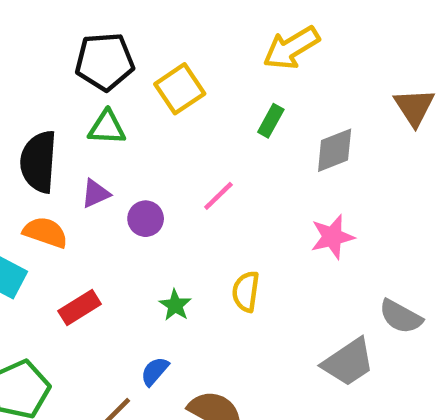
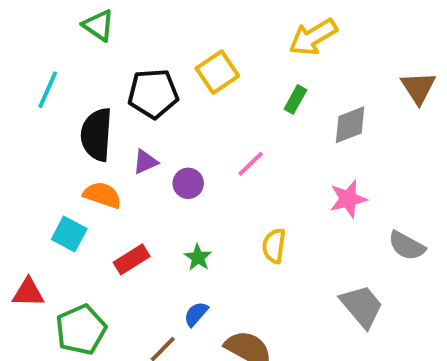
black pentagon: (105, 61) -> (153, 94), moved
green triangle: (107, 128) -> (98, 25), moved, turned 32
green star: (175, 305) -> (198, 257), moved
gray semicircle: (401, 317) -> (407, 246), moved
gray trapezoid: (348, 362) -> (362, 306), turned -96

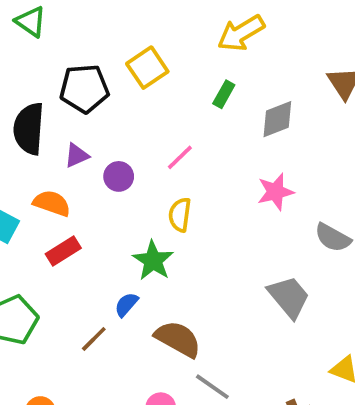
orange semicircle: (102, 195) -> (52, 203), moved
yellow semicircle: (274, 246) -> (180, 215), moved
green star: (198, 257) -> (153, 261), moved, size x1.5

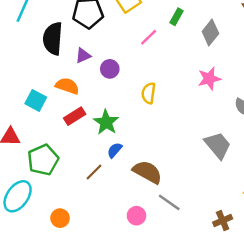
gray diamond: (277, 119) -> (210, 32), turned -30
pink line: (180, 157) -> (149, 37), moved
green star: (153, 261) -> (106, 122), moved

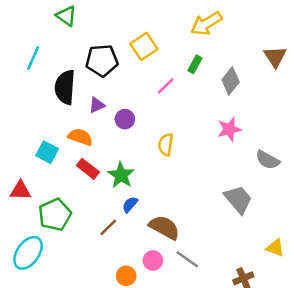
red rectangle: (75, 116) -> (88, 169), turned 70
pink circle: (136, 216) -> (153, 261), moved
orange circle: (60, 218) -> (126, 276), moved

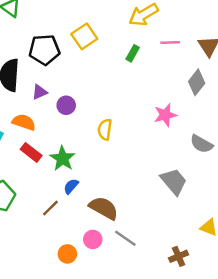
gray diamond: (231, 81) -> (197, 82), moved
pink line: (166, 86) -> (170, 42), moved, turned 42

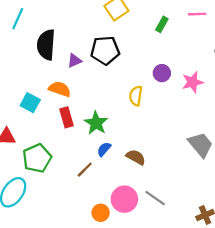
black pentagon: (44, 50) -> (105, 50), moved
purple circle: (66, 105) -> (162, 73), moved
red rectangle: (31, 152) -> (66, 117), turned 36
brown semicircle: (104, 208) -> (136, 157), moved, size x0.7
pink circle: (93, 239) -> (124, 199), size x1.5

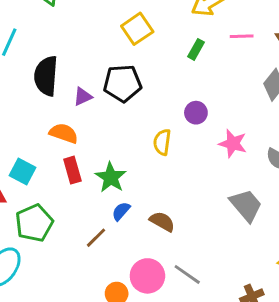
pink star: (193, 82) -> (233, 144), moved, turned 30
cyan square: (30, 103) -> (22, 171), moved

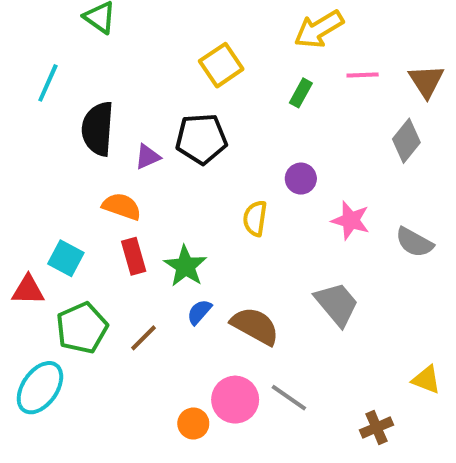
gray trapezoid: (246, 205) -> (337, 304), moved
brown semicircle: (162, 221) -> (255, 326), size x1.4
brown line: (96, 238) -> (144, 338), moved

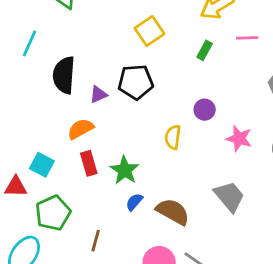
orange semicircle: (122, 206) -> (80, 129), turned -48
brown line: (144, 338) -> (96, 241), moved, turned -30

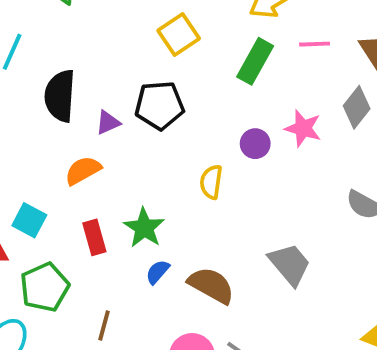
green rectangle: (205, 50) -> (255, 61), size x1.6
pink star: (239, 139) -> (303, 128), moved
red rectangle: (89, 163) -> (94, 237), moved

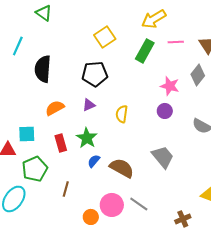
purple triangle: (108, 123) -> (89, 105), moved
purple circle: (255, 144) -> (165, 111), moved
cyan square: (29, 220) -> (27, 134), turned -30

